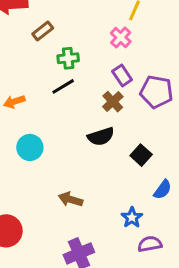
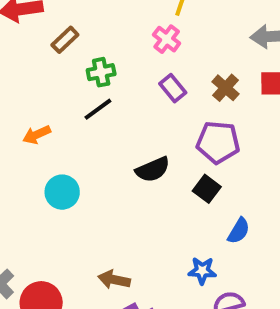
purple pentagon: (156, 92) -> (218, 142), moved
brown cross: (113, 102) -> (226, 88), moved
brown arrow: (70, 199) -> (114, 280), moved
blue star: (132, 218) -> (202, 271), turned -30

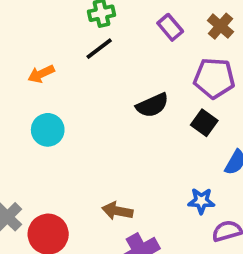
cyan circle: (62, 192) -> (48, 130), moved

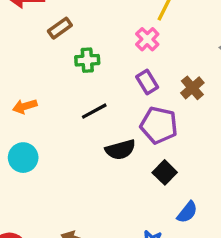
black line: (99, 49) -> (94, 111), moved
purple pentagon: (214, 78) -> (159, 125), moved

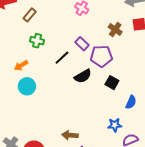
green cross: (87, 60) -> (37, 41), moved, turned 32
purple rectangle: (147, 82) -> (82, 44), moved
cyan circle: (23, 158) -> (27, 86), moved

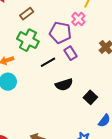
green cross: (37, 41) -> (28, 40), size x1.5
purple pentagon: (101, 56) -> (60, 33), moved

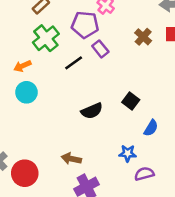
green cross: (28, 40) -> (46, 38), turned 30
black semicircle: (64, 85) -> (92, 111), moved

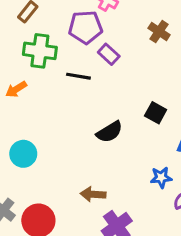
green cross: (46, 38) -> (40, 51), turned -35
black line: (74, 63) -> (78, 76), turned 54
cyan circle: (26, 92) -> (23, 154), moved

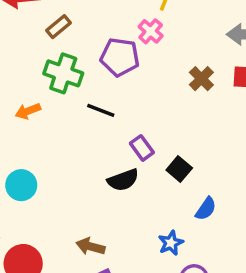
purple rectangle: (109, 54) -> (142, 148), moved
blue star: (161, 177) -> (171, 243), turned -30

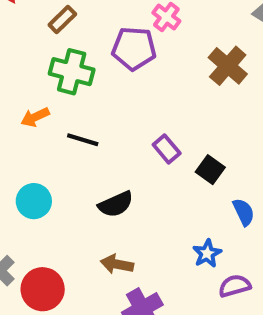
brown cross: (201, 79) -> (228, 66), size x1.4
black line: (101, 110) -> (83, 140), moved
black semicircle: (123, 180) -> (116, 204), moved
blue semicircle: (206, 209) -> (244, 212), turned -55

